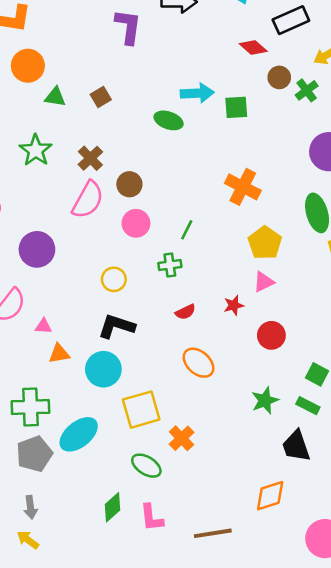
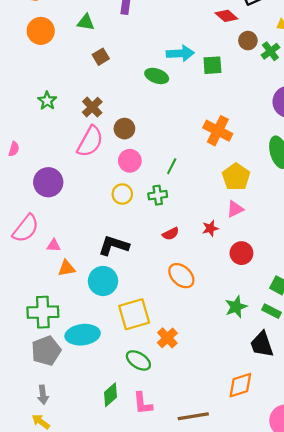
green triangle: (55, 97) -> (86, 22), moved
green star: (36, 150) -> (47, 101), size x0.7
yellow circle: (114, 279) -> (122, 194), moved
cyan ellipse: (79, 434) -> (83, 335), turned 32

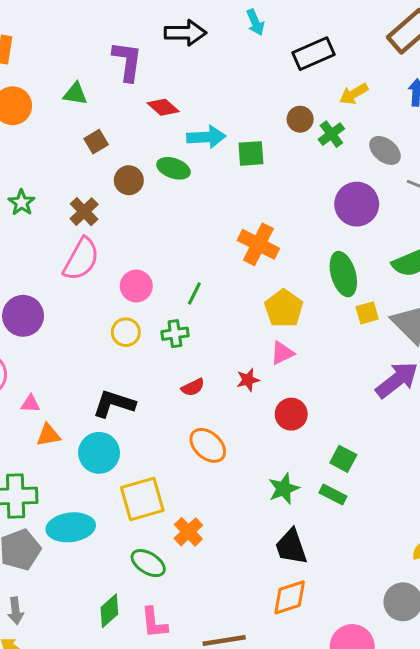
red diamond: (226, 16) -> (163, 107), moved
brown circle: (124, 129) -> (129, 180), moved
black trapezoid: (262, 344) -> (291, 547), moved

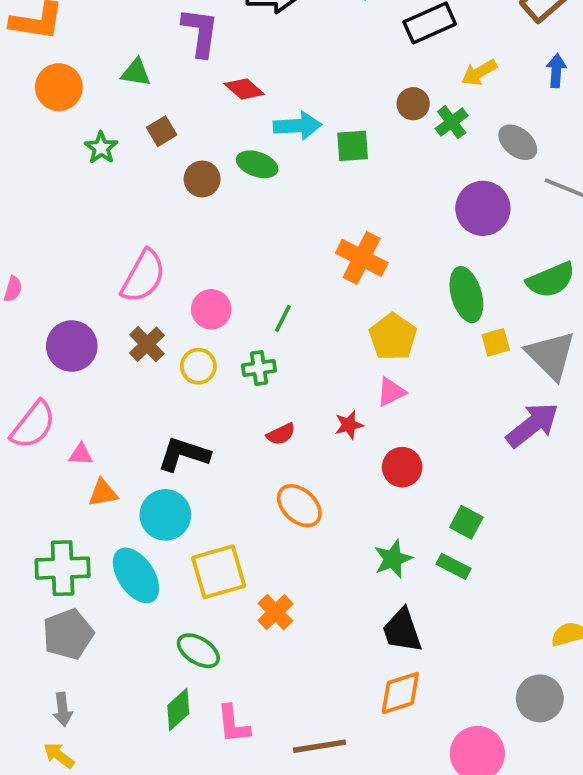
green star: (22, 203) -> (101, 148), moved
brown cross: (84, 212) -> (147, 344), moved
cyan ellipse: (71, 527) -> (136, 575), moved, turned 63
green ellipse: (148, 563) -> (198, 651), moved

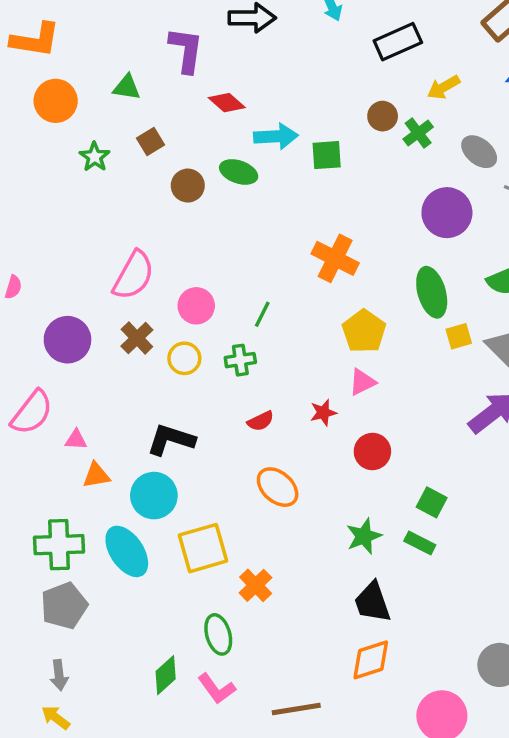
green ellipse: (198, 651) -> (218, 634), moved, turned 42
pink L-shape: (233, 724) -> (217, 689), turned -30

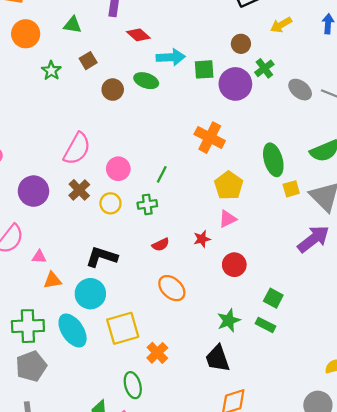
green cross: (418, 133) -> (264, 68), moved
gray ellipse: (479, 152) -> (300, 90), moved
purple circle: (447, 213) -> (235, 84), moved
black trapezoid: (372, 602) -> (218, 358), moved

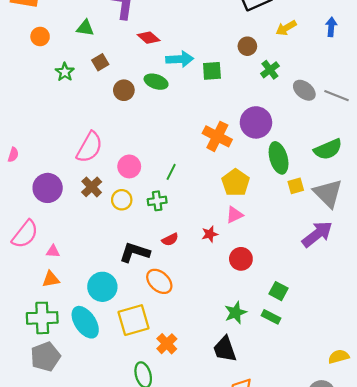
orange circle: (26, 34) -> (40, 37), size x0.7
purple circle: (235, 84) -> (256, 122), moved
black L-shape: (102, 257) -> (135, 252), moved
orange triangle: (52, 280) -> (51, 279), moved
orange ellipse: (172, 288) -> (159, 281), moved

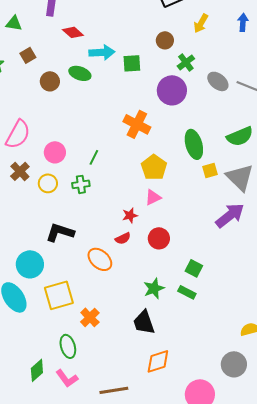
yellow arrow: (286, 28) -> (201, 23), turned -30
purple circle: (256, 122) -> (172, 90), moved
red semicircle: (170, 240) -> (123, 238), moved
orange ellipse: (159, 281) -> (100, 259), moved

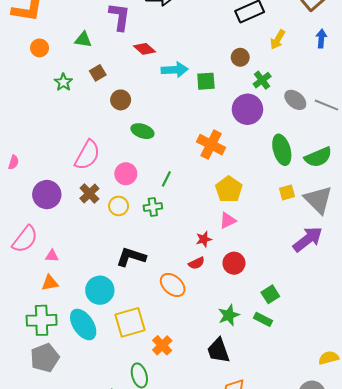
green ellipse: (80, 73) -> (142, 131), moved
green ellipse: (194, 144) -> (282, 150), moved
green square: (194, 268) -> (270, 294), turned 30

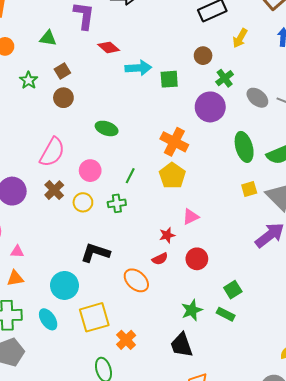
brown circle: (121, 100) -> (63, 98), moved
yellow pentagon: (229, 189) -> (172, 176), moved
cyan ellipse: (83, 324) -> (48, 319), size x0.7

